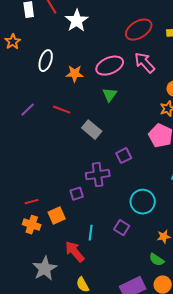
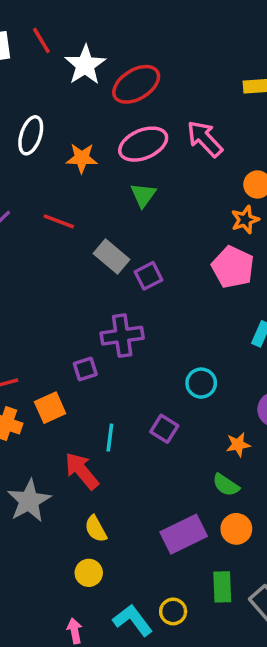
red ellipse: (139, 30) -> (136, 84), moved
purple square: (124, 156) -> (148, 276), moved
cyan circle: (143, 202) -> (201, 383), size x0.7

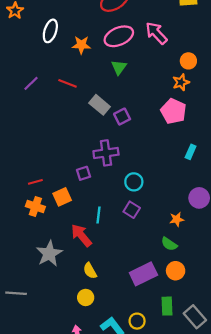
cyan circle: (201, 383) -> (134, 182), moved

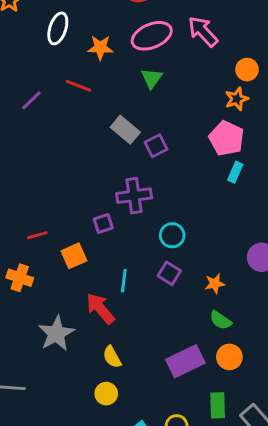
red line: (67, 83) -> (78, 86), moved
cyan rectangle: (191, 152) -> (235, 172), moved
orange cross: (35, 206) -> (20, 278), moved
orange star: (177, 219) -> (215, 284), moved

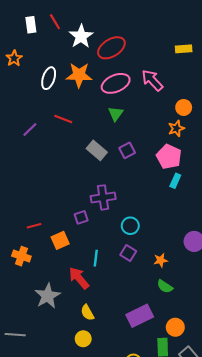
orange star: (100, 48) -> (79, 75), moved, size x1.4
purple square: (156, 146) -> (127, 150), moved
orange circle: (229, 357) -> (175, 327), moved

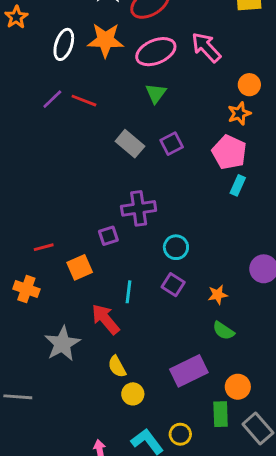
purple line: (30, 129) -> (52, 99), moved
yellow circle: (83, 339) -> (133, 394), moved

